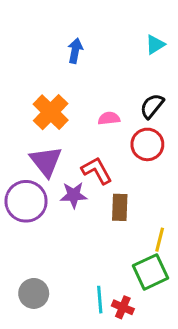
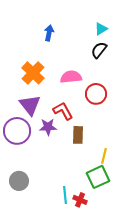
black semicircle: (152, 106) -> (99, 50), moved
pink semicircle: (109, 118) -> (71, 77), size x1.5
gray circle: (34, 293) -> (19, 181), moved

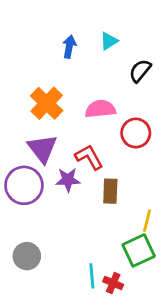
cyan triangle: (101, 29) -> (109, 41), moved

